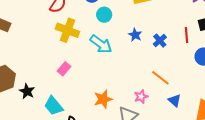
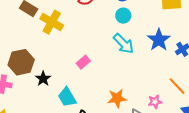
cyan circle: (104, 15) -> (123, 16), moved
yellow cross: (67, 30) -> (52, 22), moved
blue star: (135, 35) -> (159, 40), size x1.6

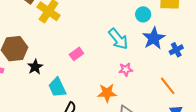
cyan circle: (123, 16) -> (143, 14), moved
pink star: (155, 102) -> (126, 69), moved

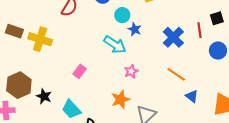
cyan circle: (143, 14) -> (122, 15), moved
blue star: (154, 38) -> (135, 29), moved, size x0.6
blue cross: (176, 50) -> (173, 37), size x1.5

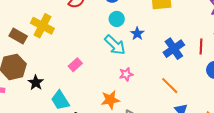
cyan circle: (122, 15) -> (117, 19), moved
brown rectangle: (14, 31) -> (18, 36), moved

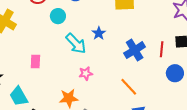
cyan circle: (117, 19) -> (58, 16), moved
pink rectangle: (75, 65) -> (35, 61), turned -48

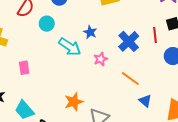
pink rectangle: (35, 61) -> (24, 68), moved
pink star: (86, 73) -> (101, 59), moved

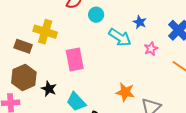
pink rectangle: (24, 68) -> (75, 59), size x1.6
orange star: (74, 102) -> (125, 92), turned 30

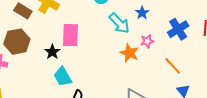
black star: (49, 89) -> (52, 52), moved
orange star: (125, 92) -> (129, 53), moved

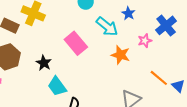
pink rectangle: (70, 35) -> (76, 43), moved, turned -35
pink star: (147, 41) -> (145, 41), moved
orange line: (173, 66) -> (159, 78), moved

